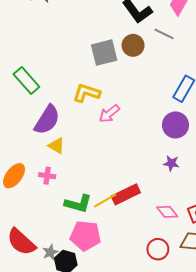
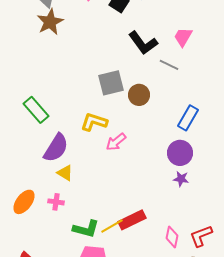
brown circle: (133, 45) -> (139, 95), moved
purple star: (171, 163) -> (181, 179), moved
pink diamond: (167, 212) -> (172, 237), turned 50

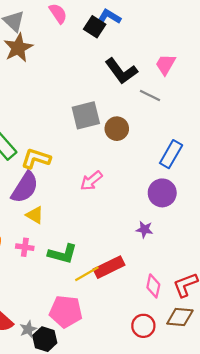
yellow L-shape: (94, 122) -> (36, 159), moved
purple star: (181, 179) -> (144, 229), moved
green L-shape: (86, 229) -> (63, 254), moved

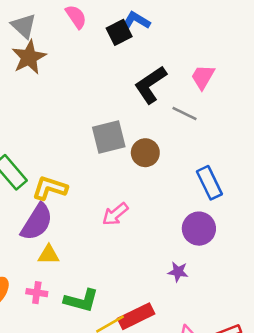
black square: (95, 27) -> (119, 32), turned 30
black L-shape: (121, 71) -> (151, 85), turned 92
blue rectangle: (171, 154) -> (209, 183), turned -56
yellow triangle: (35, 215) -> (49, 255), turned -30

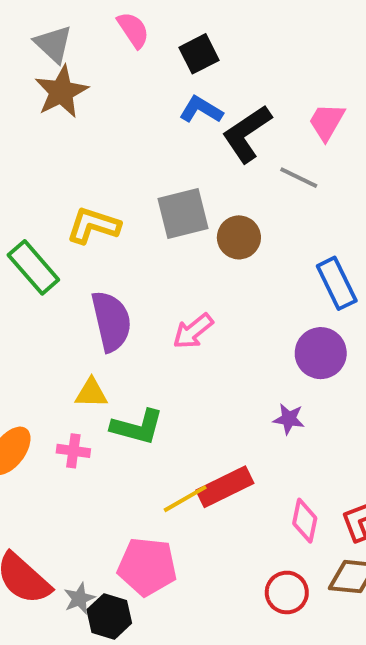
blue L-shape: (136, 21) -> (201, 110), moved
yellow L-shape: (50, 188) -> (93, 225), moved
purple semicircle: (37, 222) -> (111, 321), moved, turned -45
green L-shape: (81, 300) -> (137, 427), moved

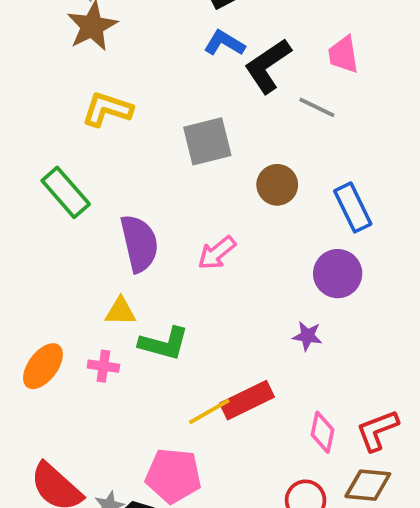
pink trapezoid: (327, 122) -> (343, 54), turned -39
yellow L-shape: (93, 225) -> (107, 109), moved
brown circle: (239, 237) -> (277, 185), moved

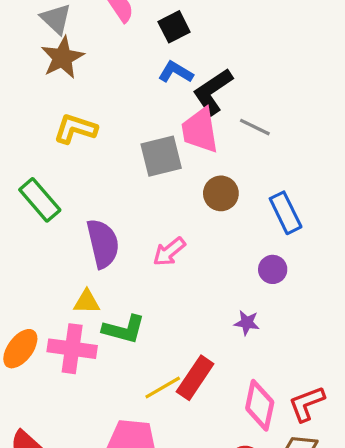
pink trapezoid: (343, 54) -> (200, 130), moved, size x1.4
purple circle: (338, 274) -> (273, 269), size x0.7
pink cross: (103, 366) -> (72, 349), size x1.8
red rectangle: (247, 400) -> (195, 378), turned -30
pink diamond: (323, 432) -> (260, 405), size x1.4

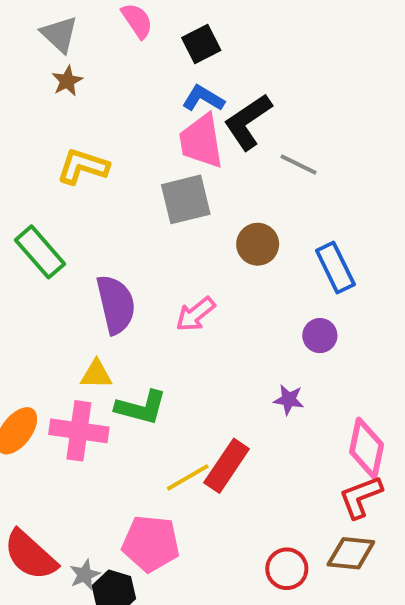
brown star: (62, 58) -> (67, 81), size x0.6
pink trapezoid: (200, 130) -> (201, 141), moved
pink diamond: (260, 405) -> (367, 448), moved

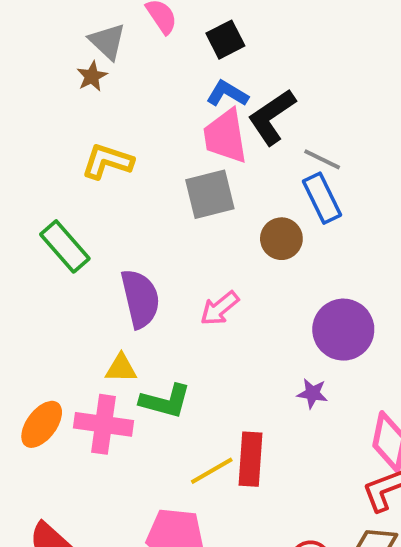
gray triangle: (59, 34) -> (107, 41), moved
blue rectangle: (335, 268) -> (322, 198), moved
purple circle: (320, 336) -> (343, 330), size x1.8
red rectangle: (227, 466) -> (250, 459), turned -30

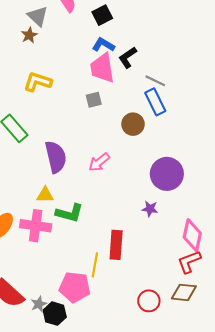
black L-shape: (272, 117) -> (128, 57), size x0.7
gray square: (210, 194) -> (94, 100), size x0.6
yellow line: (212, 471) -> (95, 265), moved, turned -50

